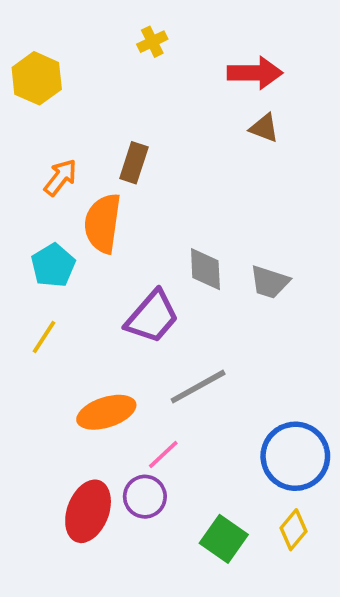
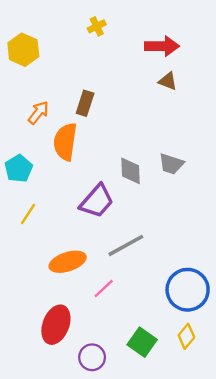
cyan pentagon: (53, 265) -> (19, 169), moved
gray trapezoid: (270, 282) -> (171, 164), moved
purple circle: (145, 497) -> (92, 357), moved

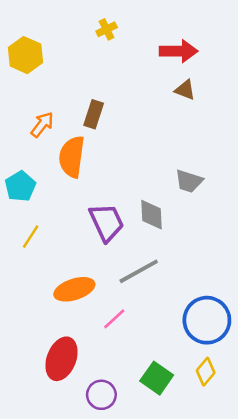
gray diamond: (131, 171) -> (152, 215), moved
purple trapezoid: (97, 201) -> (107, 222), turned -66

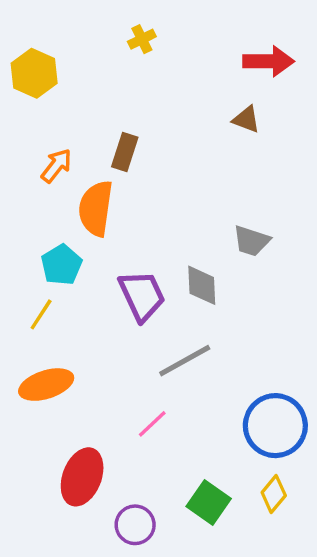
red arrow: (179, 51) -> (268, 61), moved
cyan pentagon: (20, 186) -> (62, 265), moved
orange ellipse: (74, 289) -> (46, 385), moved

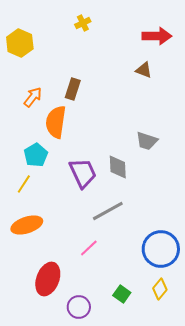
green square: (209, 503) -> (122, 294), size x0.7

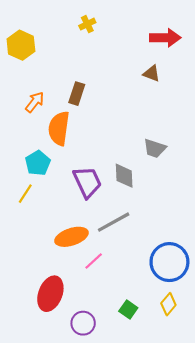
orange ellipse: (27, 225) -> (71, 237), moved

